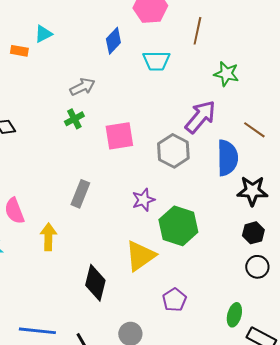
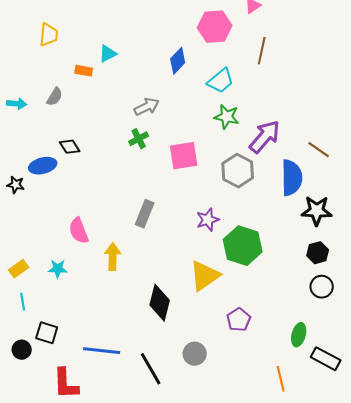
cyan trapezoid: (156, 61) -> (221, 81), turned -40
green star: (226, 74) -> (227, 117), moved

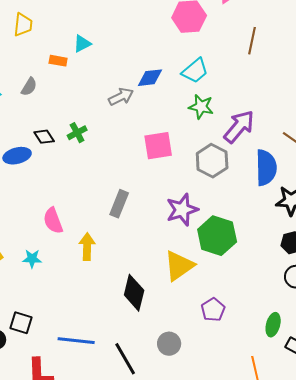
brown line: (262, 51) -> (252, 41), moved
blue diamond: (178, 61) -> (150, 78), moved, turned 40
green cross: (139, 139) -> (77, 133), moved
purple star: (208, 220) -> (182, 210), size x1.4

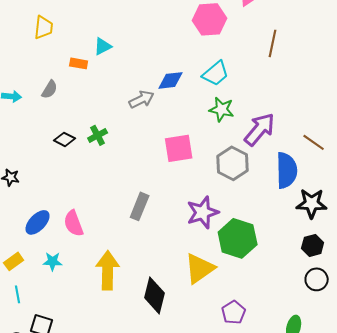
black diamond: (44, 137) -> (65, 139), turned -30
blue ellipse: (17, 156) -> (38, 222), moved, turned -32
yellow arrow: (87, 247) -> (108, 270), moved, size x1.4

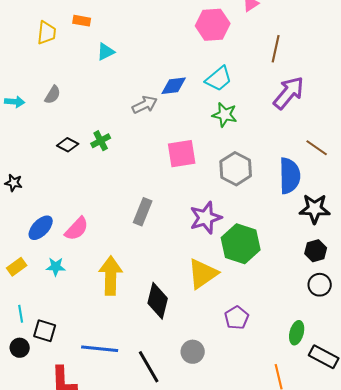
orange rectangle: (79, 63) -> (82, 21), moved
purple arrow: (260, 129) -> (289, 93), moved
pink semicircle: (74, 223) -> (77, 229), turned -116
cyan line: (18, 294) -> (21, 314), moved

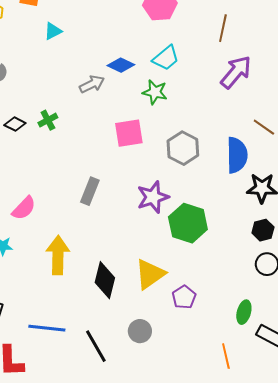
blue diamond: (174, 86) -> (121, 65), turned 32
green star: (225, 115) -> (155, 92), moved
yellow triangle: (203, 274) -> (150, 274), moved

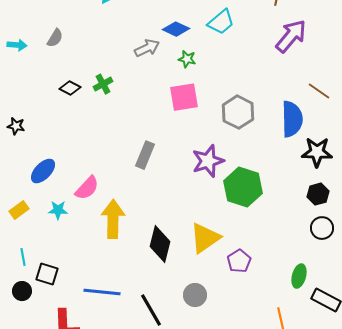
green star: (155, 92) -> (187, 59), moved, size x0.7
pink semicircle: (24, 208) -> (87, 188), moved

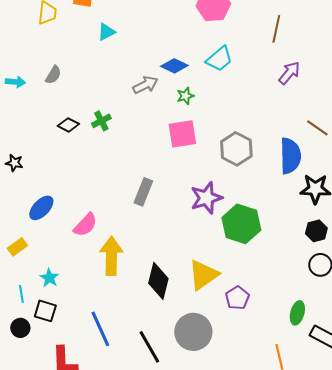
purple arrow: (291, 36) -> (289, 73), size x0.7
green star: (187, 59) -> (185, 96), turned -30
cyan star: (58, 210) -> (49, 278), moved, turned 30
blue line: (102, 292) -> (100, 329), turned 60
gray circle: (195, 295) -> (193, 332), size x1.6

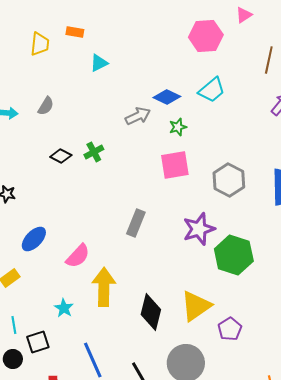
cyan star: (49, 278) -> (64, 308), moved
black square: (45, 311) -> (38, 342), turned -35

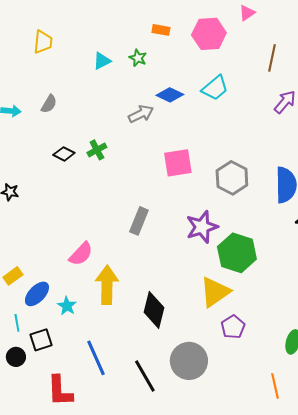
orange rectangle: (75, 32) -> (161, 30), moved
green star: (178, 127) -> (138, 58), moved, turned -30
blue ellipse: (34, 239) -> (37, 294), moved
yellow triangle: (196, 306) -> (215, 292), moved

